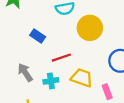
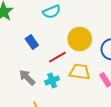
yellow circle: (90, 28) -> (80, 39), moved
blue rectangle: (38, 36) -> (32, 42), turned 32

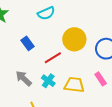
yellow trapezoid: (80, 72) -> (74, 85), moved
cyan cross: (52, 80) -> (48, 81), turned -32

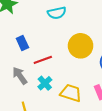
blue rectangle: (27, 43) -> (22, 43), moved
red line: (53, 58) -> (43, 60), moved

